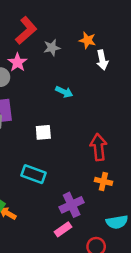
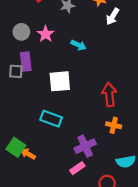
white arrow: (102, 60) -> (113, 16), turned 42
pink star: (18, 62) -> (46, 34), moved
white square: (43, 132) -> (60, 81), size x1.5

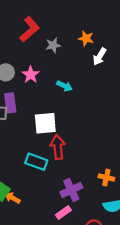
red arrow: (109, 94) -> (58, 147), moved
orange cross: (114, 125) -> (106, 178), moved

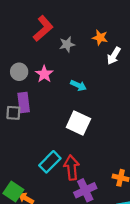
white square: (45, 123) -> (78, 123), moved, turned 30
red arrow: (58, 147) -> (72, 168), moved
cyan rectangle: (36, 162) -> (50, 162), turned -65

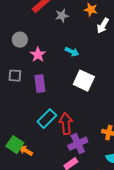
pink star: (44, 74) -> (38, 55), moved
purple rectangle: (24, 103) -> (40, 84), moved
white square: (78, 123) -> (84, 81), moved

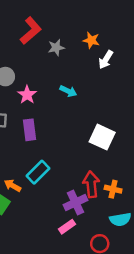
white square: (84, 81) -> (102, 137), moved
red arrow: (66, 124) -> (91, 184), moved
orange arrow: (26, 151) -> (13, 186), moved

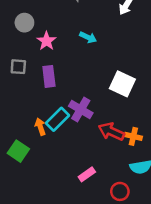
red arrow: (91, 184) -> (111, 132), turned -60
orange arrow: (13, 186) -> (40, 127), moved, turned 42
purple cross: (76, 202) -> (81, 109), moved, turned -35

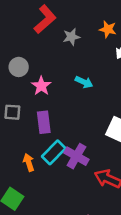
cyan rectangle: (57, 119) -> (54, 152), moved
orange arrow: (40, 127) -> (29, 162), moved

